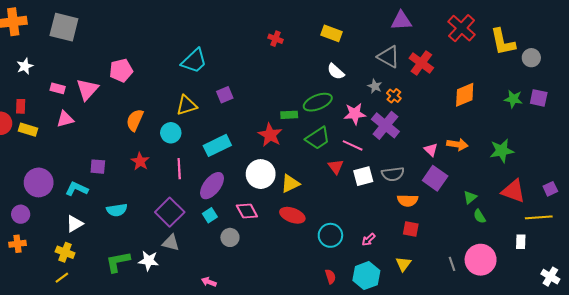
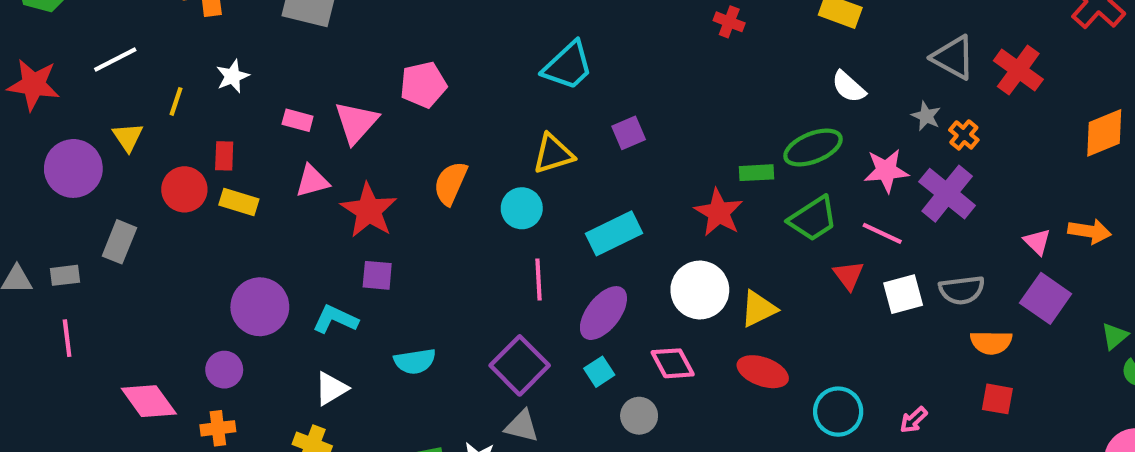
red star: (140, 161) -> (369, 210), moved, size x1.5

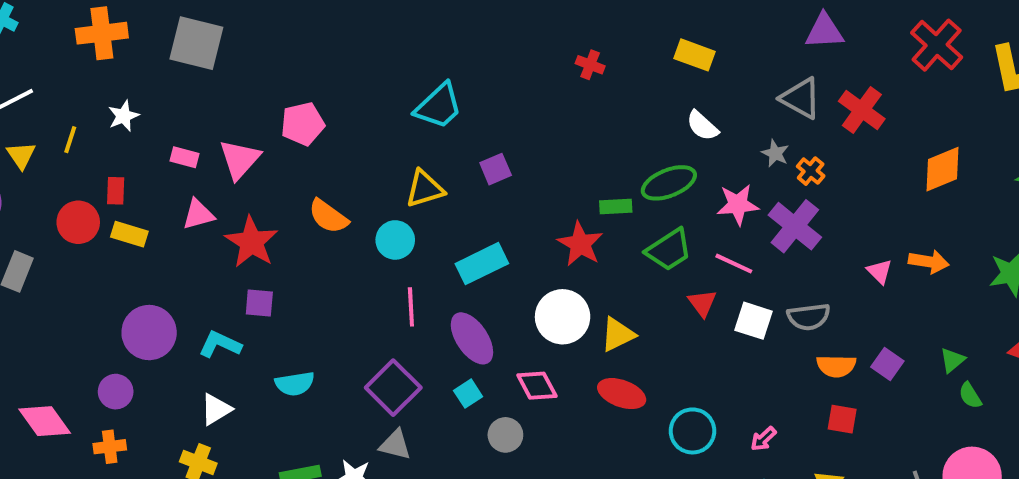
yellow triangle: (128, 137) -> (21, 155), moved
orange semicircle: (450, 183) -> (328, 216), turned -78
white square: (903, 294) -> (754, 321), turned 33
purple square: (1046, 298) -> (887, 364), moved, size x0.7
purple ellipse: (603, 313) -> (472, 338), turned -72

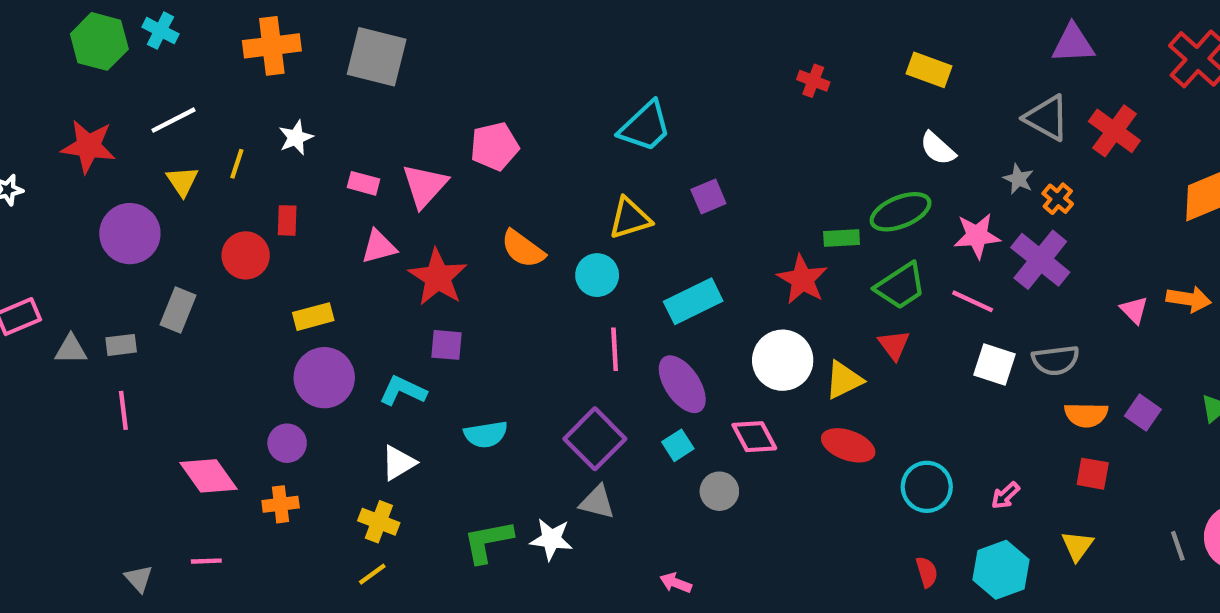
yellow rectangle: (129, 234) -> (313, 317), moved, turned -32
red triangle: (702, 303) -> (894, 345), moved

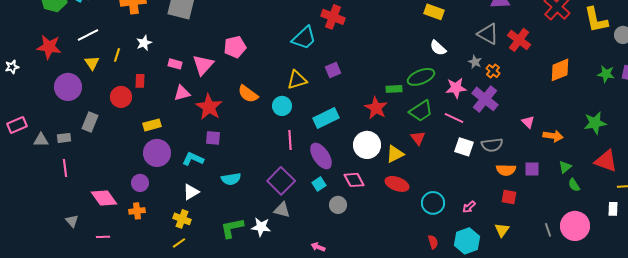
red cross: (813, 81) -> (333, 17), moved, size x1.6
orange arrow: (1189, 299) -> (553, 136), moved
purple square: (1143, 413) -> (532, 169), turned -35
gray triangle: (139, 579) -> (72, 221), moved

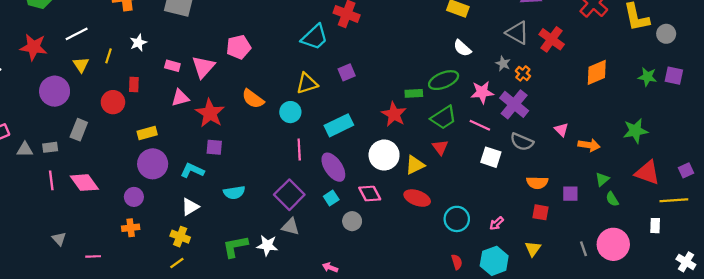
gray semicircle: (492, 145) -> (522, 142), moved, turned 30
purple square: (532, 169) -> (570, 194), moved
pink diamond: (104, 198) -> (84, 183), moved

